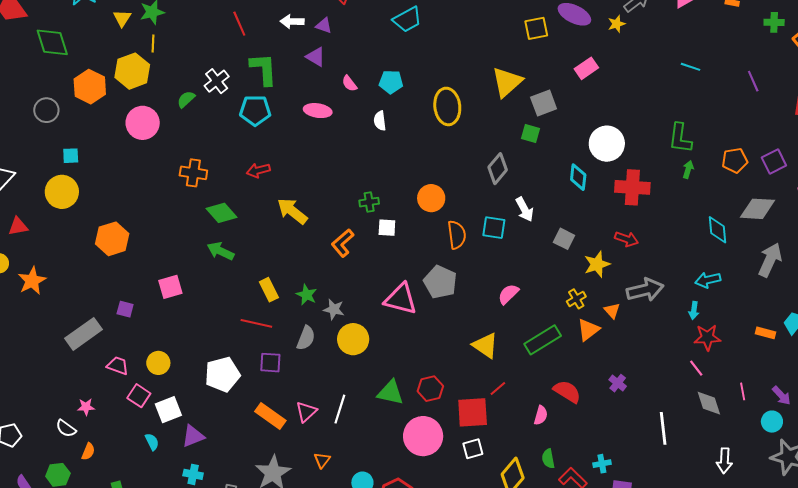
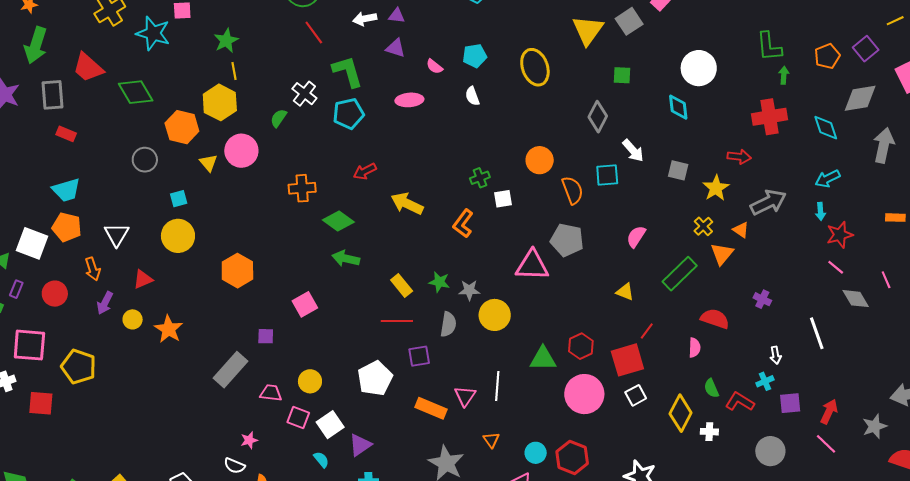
yellow triangle: (122, 18) -> (208, 163), moved
gray square: (544, 103) -> (629, 21), moved
red cross: (632, 187) -> (770, 117), moved
yellow triangle: (485, 345) -> (625, 292), size x0.7
white arrow: (724, 461) -> (776, 355), moved, size x0.7

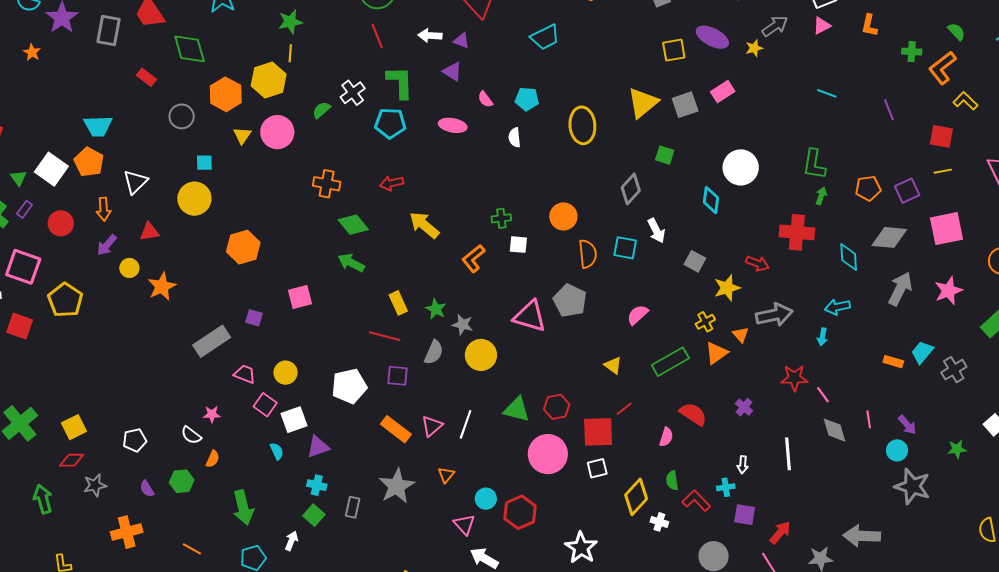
red rectangle: (66, 134) -> (146, 77), moved
red star: (840, 235) -> (794, 378), moved

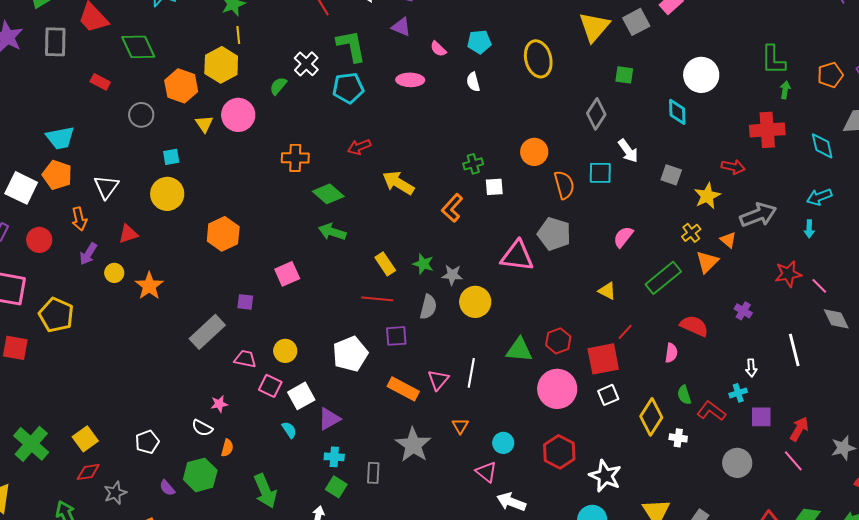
green hexagon: (182, 481) -> (200, 475), size x1.4
red hexagon: (520, 512) -> (559, 452), moved

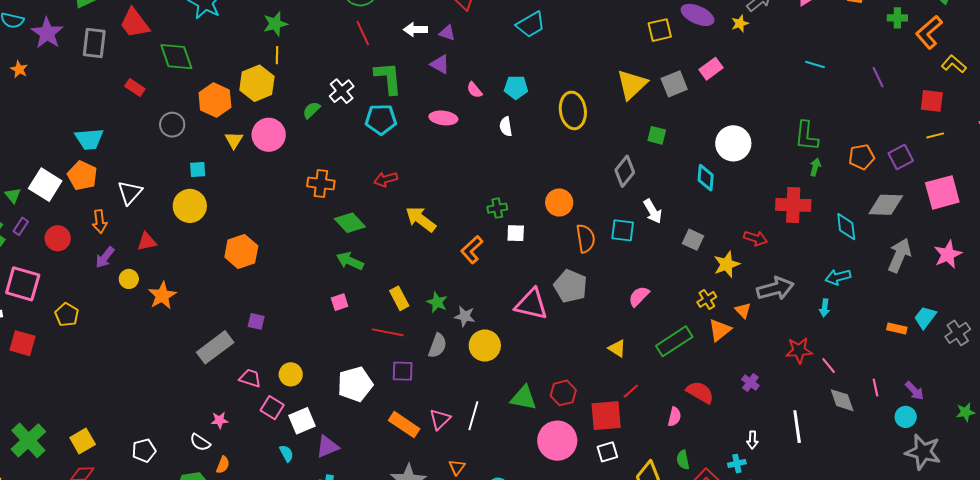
pink square: (287, 274) -> (340, 302), moved, size x0.7
yellow pentagon: (56, 315) -> (67, 315), size x0.7

